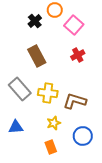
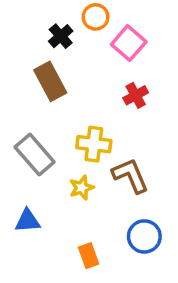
brown rectangle: (37, 56) -> (50, 81), moved
yellow cross: (48, 93) -> (94, 144), moved
brown L-shape: (75, 101) -> (130, 175), turned 50
yellow star: (54, 123) -> (82, 188), moved

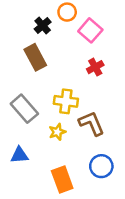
orange rectangle: (89, 256) -> (62, 180), size x1.5

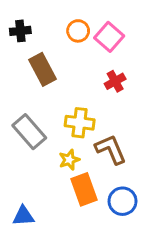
orange circle: (67, 12) -> (78, 31), moved
black cross: (43, 26) -> (20, 31), moved, turned 35
blue triangle: (19, 155) -> (23, 216), moved
orange rectangle: (62, 180) -> (84, 189), moved

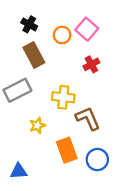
black cross: (20, 31) -> (29, 24), moved, turned 35
orange circle: (78, 31) -> (62, 35), moved
gray rectangle: (29, 132) -> (17, 90), moved, turned -76
yellow star: (69, 160) -> (37, 125), moved

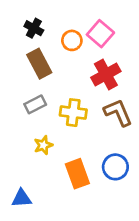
red cross: (91, 64) -> (106, 74), size x1.5
gray rectangle: (17, 90) -> (35, 104), moved, size x0.7
brown L-shape: (88, 118) -> (118, 113), moved
blue circle: (97, 160) -> (115, 167), moved

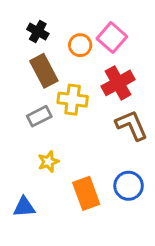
yellow cross: (73, 113) -> (73, 100), moved
blue triangle: (22, 198) -> (24, 207), moved

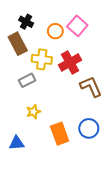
brown rectangle: (44, 71) -> (18, 44), moved
red cross: (118, 83) -> (70, 63), moved
yellow cross: (73, 100) -> (42, 59), moved

